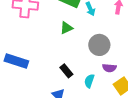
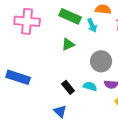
cyan semicircle: (89, 81) -> (90, 86), moved, turned 88

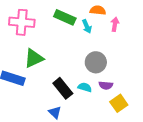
green triangle: (68, 44) -> (34, 58), moved, size x1.5
black rectangle: (68, 87) -> (63, 88), size x1.5

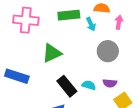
green rectangle: (65, 17) -> (69, 15), turned -30
green triangle: (34, 58) -> (52, 53), moved
gray circle: (96, 62) -> (108, 51), moved

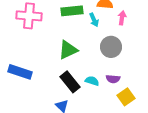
green triangle: (52, 53) -> (68, 50), moved

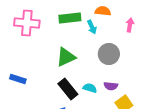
pink arrow: (122, 18) -> (130, 25), moved
blue rectangle: (20, 72) -> (18, 79), size x0.7

